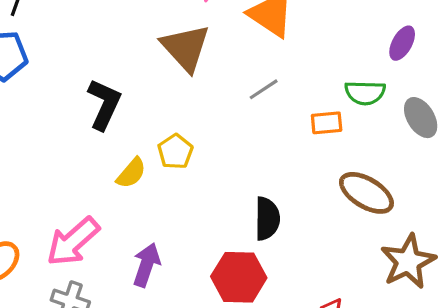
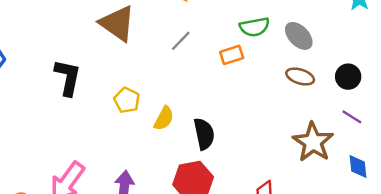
yellow semicircle: (131, 173) -> (164, 118), moved
brown ellipse: (366, 193) -> (300, 76), moved, size x0.7

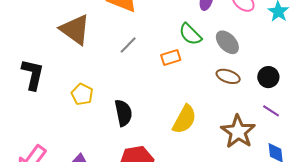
green semicircle: (255, 27) -> (190, 34), turned 55
yellow semicircle: (164, 118) -> (184, 119), moved, size x1.4
black semicircle: (204, 134) -> (123, 113), moved

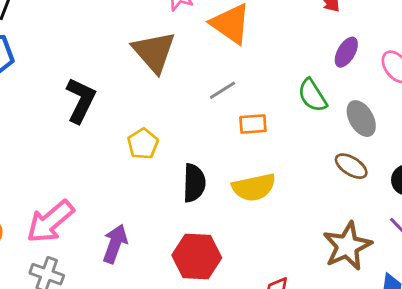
orange rectangle: (171, 57) -> (253, 124), moved
yellow semicircle: (184, 119) -> (254, 187), moved, turned 36

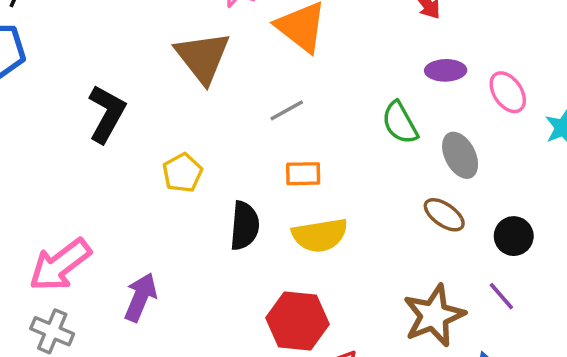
purple ellipse: (346, 52) -> (446, 70), turned 56
orange rectangle: (253, 124) -> (303, 174), moved
red hexagon: (197, 256) -> (298, 321), moved

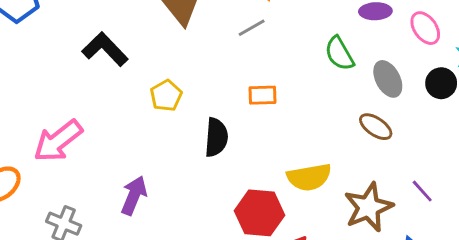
gray line: (287, 110) -> (252, 28), moved
black L-shape: (107, 114) -> (105, 49), turned -72
yellow semicircle: (320, 235) -> (309, 177), moved
black circle: (514, 236) -> (441, 83), moved
pink arrow: (60, 265) -> (58, 141), moved

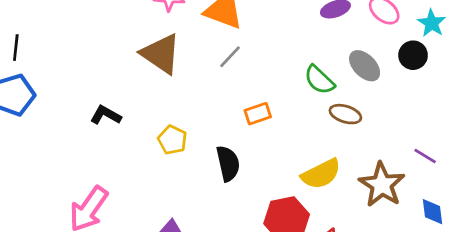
black L-shape: (105, 49) -> (106, 115), size x0.7
green semicircle: (339, 54) -> (319, 80), moved
brown ellipse: (376, 127) -> (345, 114), moved

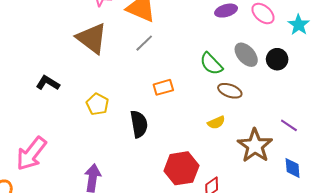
black circle: (413, 55) -> (277, 59), moved
yellow semicircle: (321, 174) -> (216, 123), moved, size x0.6

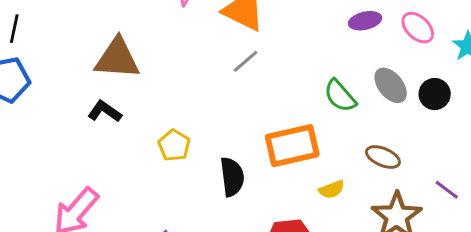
brown triangle: (92, 38) -> (117, 58), moved, turned -36
orange rectangle: (163, 87) -> (292, 146), moved, size x1.8
brown ellipse: (230, 91) -> (383, 157), moved
yellow semicircle: (216, 123) -> (332, 189), moved

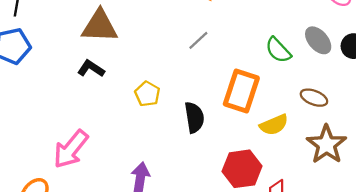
gray line: (246, 61) -> (198, 40), moved
orange rectangle: (292, 146) -> (241, 91), turned -57
yellow semicircle: (332, 189) -> (274, 125), size x1.4

